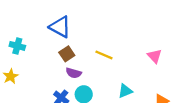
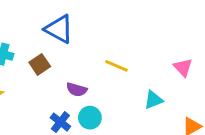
brown square: (67, 54) -> (40, 64), moved
cyan triangle: (125, 91) -> (153, 100), moved

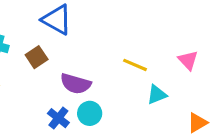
yellow line: (117, 66) -> (135, 65), moved
purple semicircle: (77, 90) -> (76, 84), size x1.4

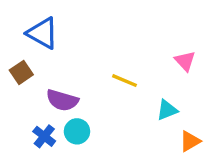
pink triangle: (188, 60) -> (185, 61), moved
cyan triangle: (157, 95) -> (167, 110), moved

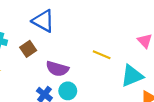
cyan triangle: (167, 110) -> (132, 76), size x1.5

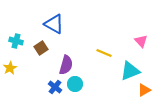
purple semicircle: (57, 69) -> (66, 65), turned -90

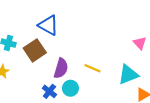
brown square: (41, 48) -> (35, 50), size x1.5
yellow line: (104, 53) -> (93, 68), moved

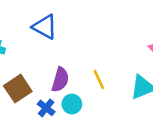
brown square: (35, 50) -> (18, 89), moved
yellow line: (93, 68) -> (99, 80), turned 42

